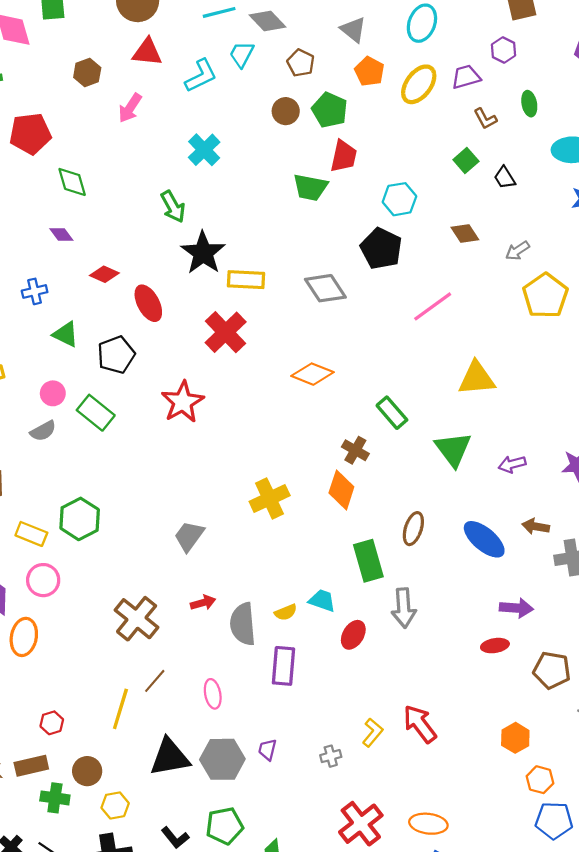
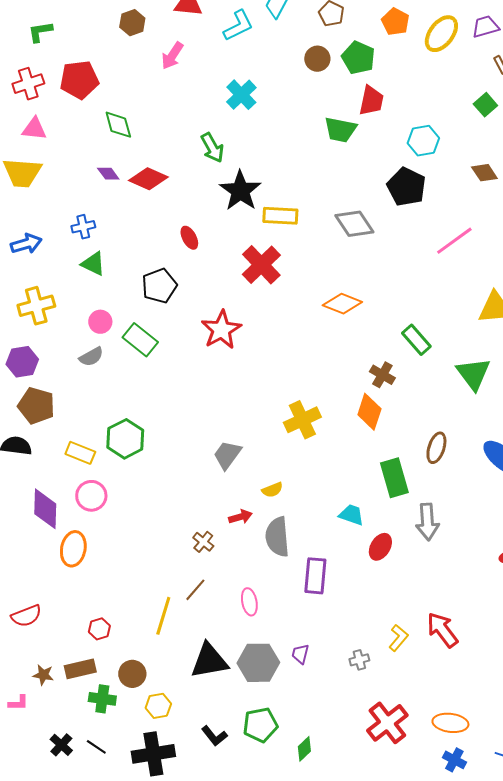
red diamond: (104, 274) -> (148, 179), moved, size x1.4
red ellipse: (148, 303) -> (189, 238), size x0.7
green triangle: (66, 334) -> (93, 264), moved
yellow semicircle: (286, 612) -> (272, 490), moved
brown cross: (137, 619) -> (203, 542), moved, size x0.5

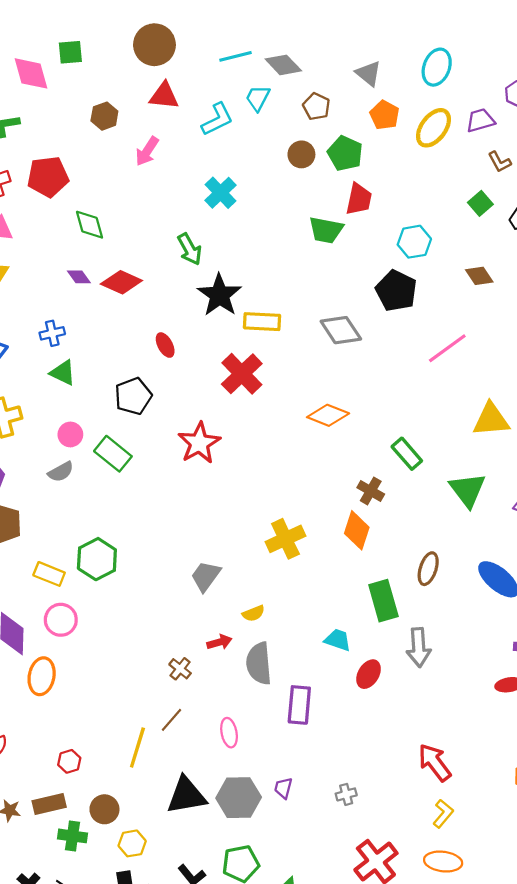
yellow L-shape: (398, 638) -> (443, 814), moved

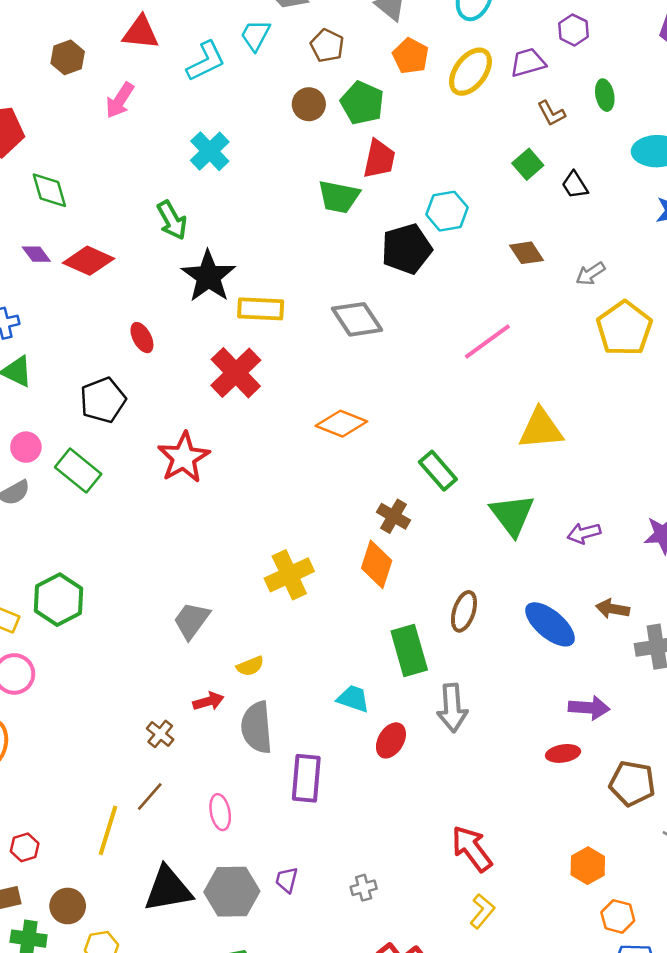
black pentagon: (396, 291) -> (407, 249), moved, turned 30

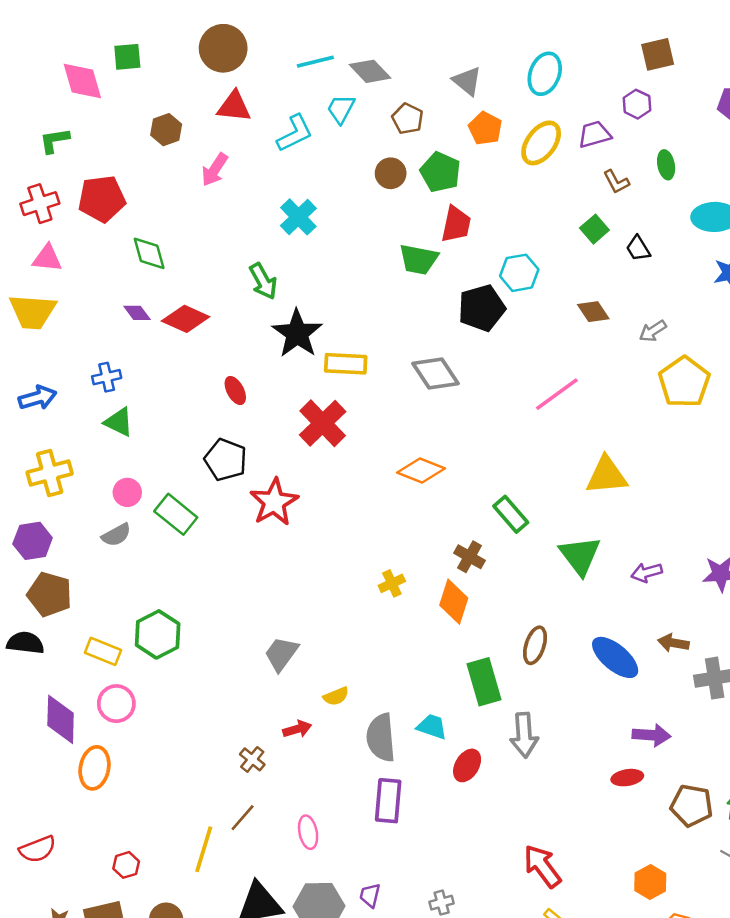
black pentagon: (103, 400) -> (226, 460), moved, turned -30
yellow cross: (289, 575) -> (392, 583), moved, size x0.6
gray semicircle: (257, 727) -> (381, 738), moved

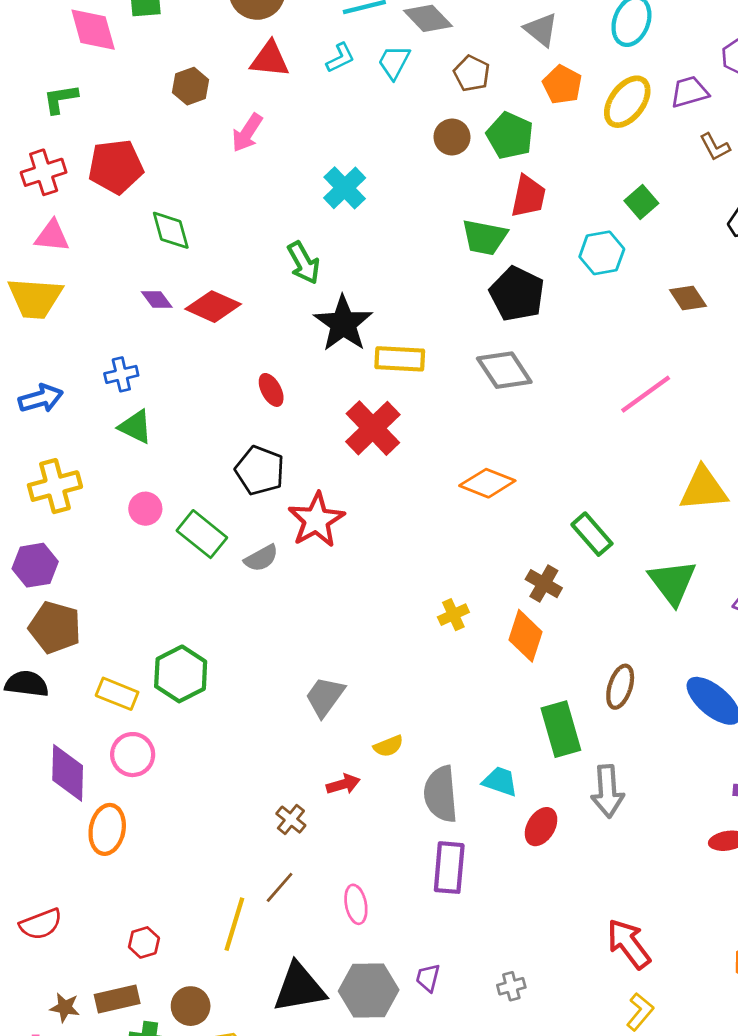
cyan L-shape: (295, 133) -> (340, 58), moved, size x0.7
green square: (594, 229) -> (641, 202), moved
black pentagon: (482, 308) -> (517, 294), moved, turned -30
gray semicircle: (116, 535) -> (261, 558), moved

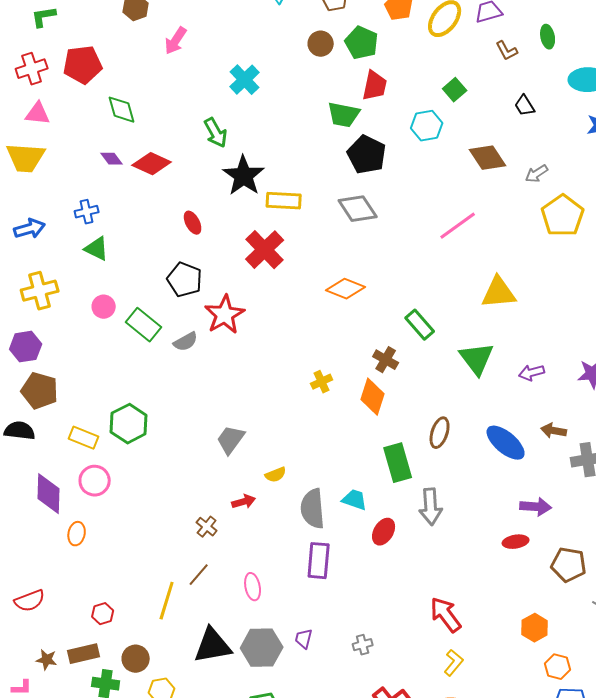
brown diamond: (688, 298) -> (488, 158), size x1.4
orange ellipse: (107, 829) -> (77, 534), size x0.7

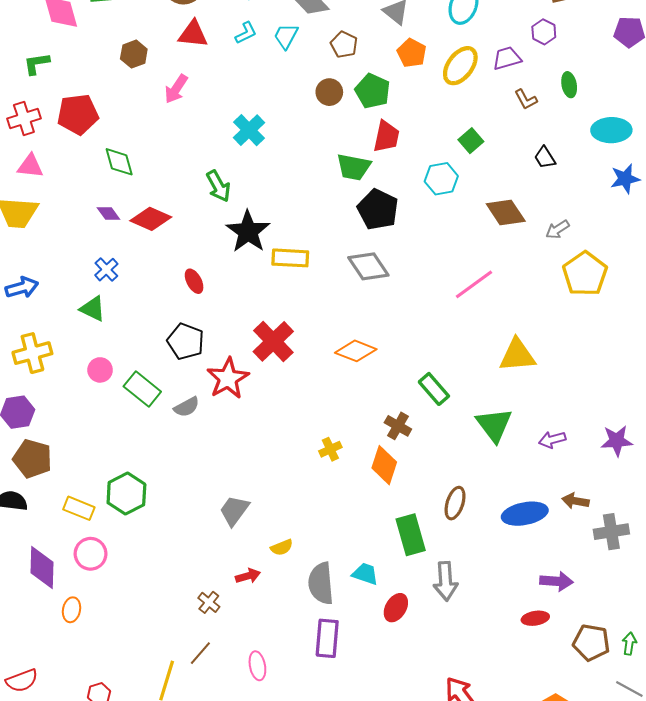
blue cross: (87, 212) -> (106, 270), moved, turned -30
red cross: (265, 250) -> (273, 341), moved
blue ellipse: (506, 443) -> (525, 514), turned -51

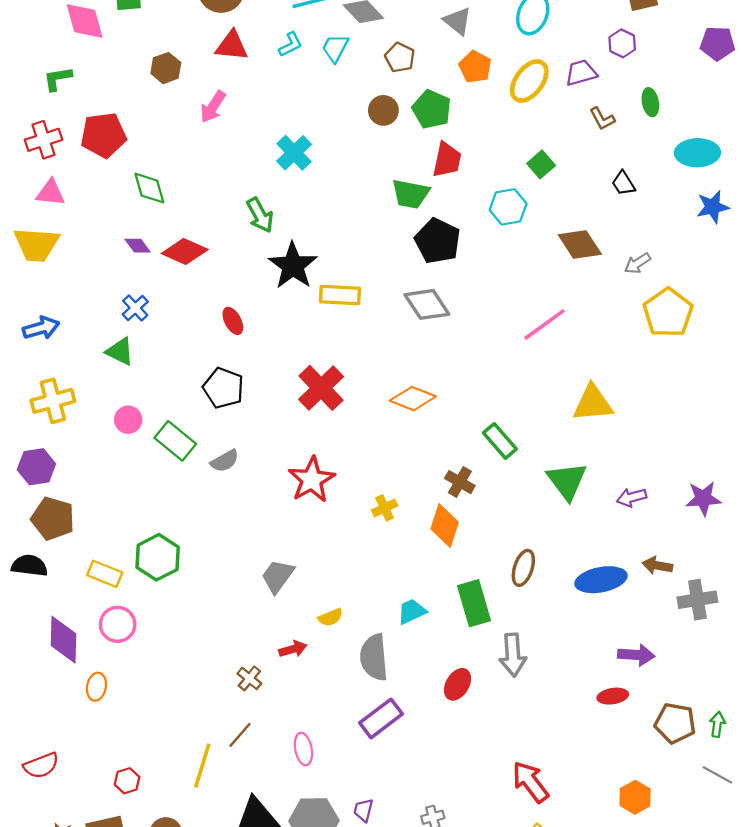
red star: (228, 378) -> (312, 480), moved
cyan trapezoid: (365, 574) -> (412, 611), moved, turned -44
purple rectangle: (327, 638) -> (381, 718), turned 48

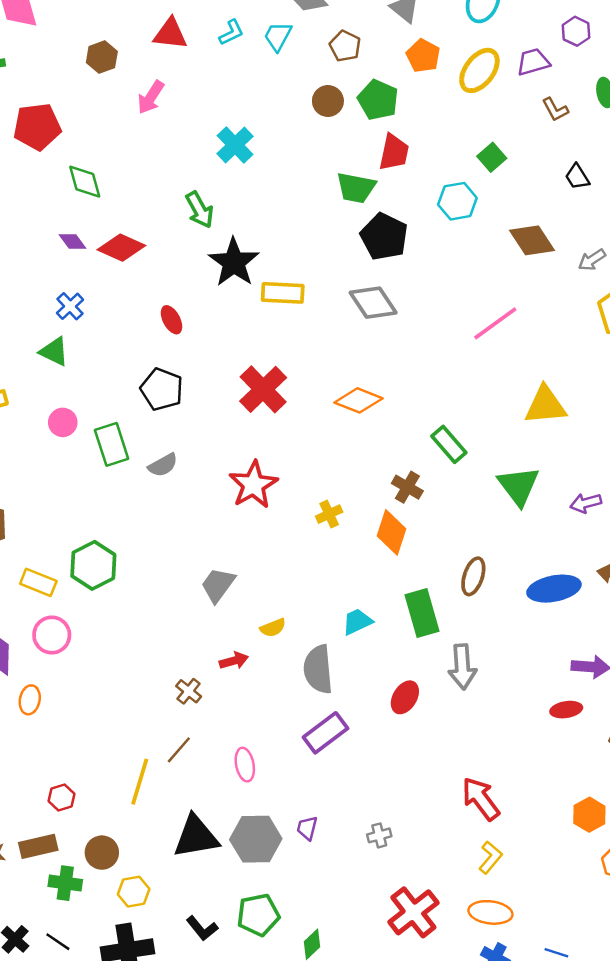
green rectangle: (175, 441) -> (112, 444), turned 33

